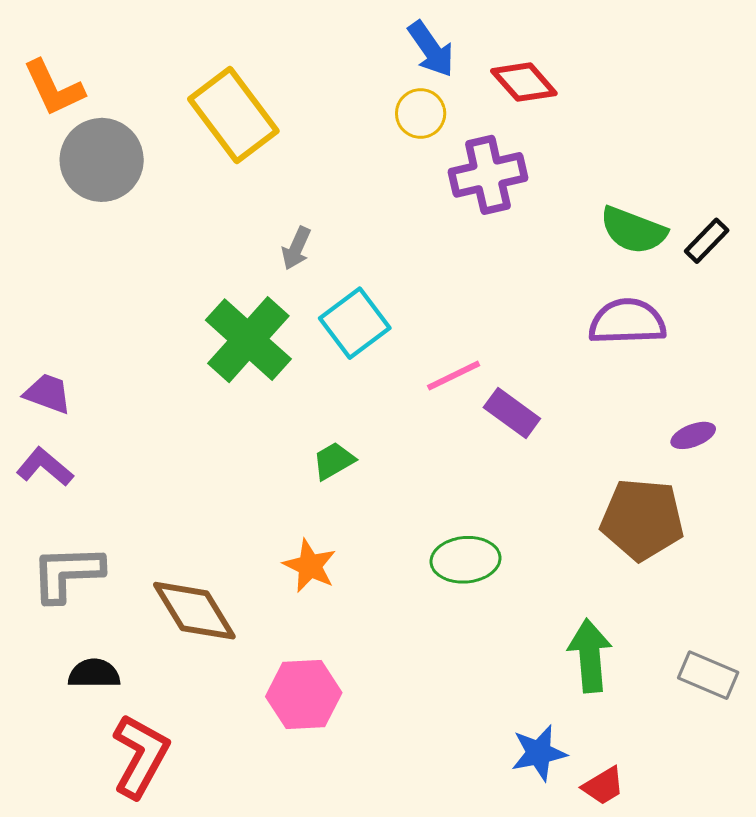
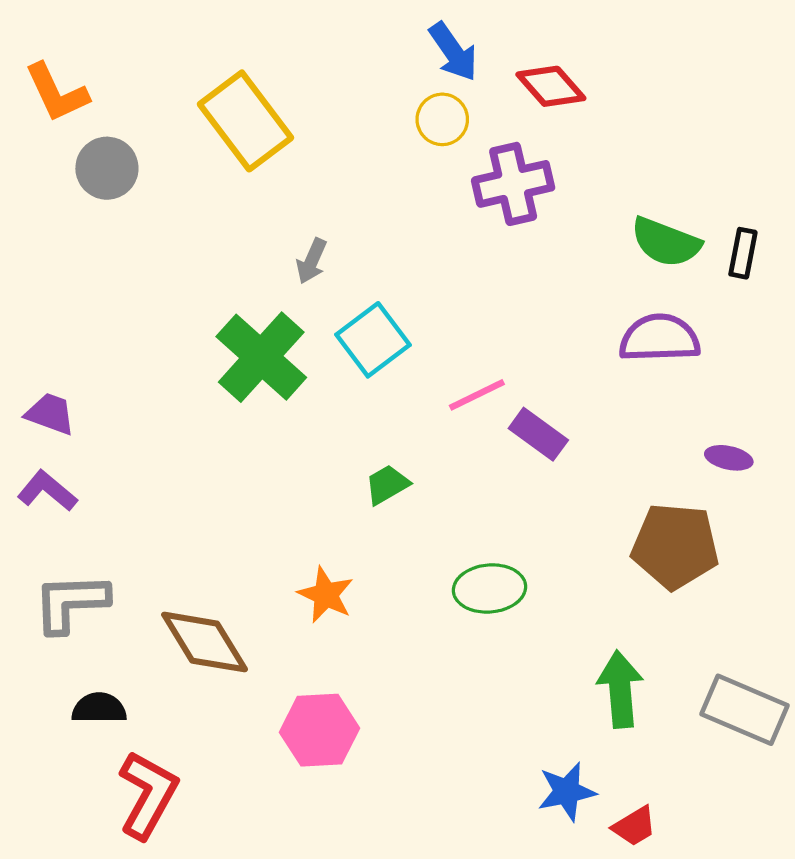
gray circle: (102, 160) -> (107, 168), size x0.7
black rectangle: (707, 241) -> (743, 253), turned -33
purple ellipse: (693, 435) -> (729, 458), turned 33
green trapezoid: (334, 461) -> (387, 485), moved
gray rectangle: (708, 675) -> (745, 710), size x1.4

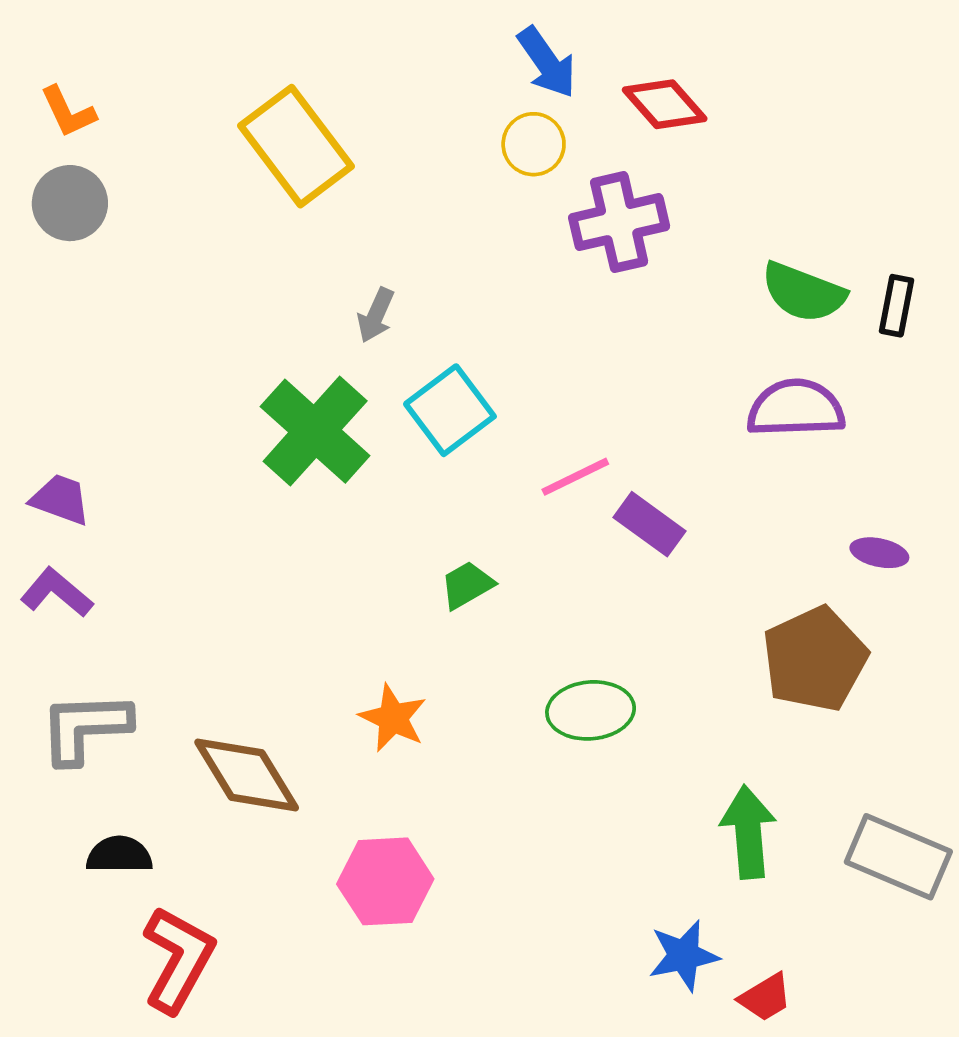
orange L-shape: (57, 93) -> (68, 112), size x0.7
gray circle: (107, 168) -> (70, 203), moved
brown pentagon: (675, 546) -> (815, 659), turned -30

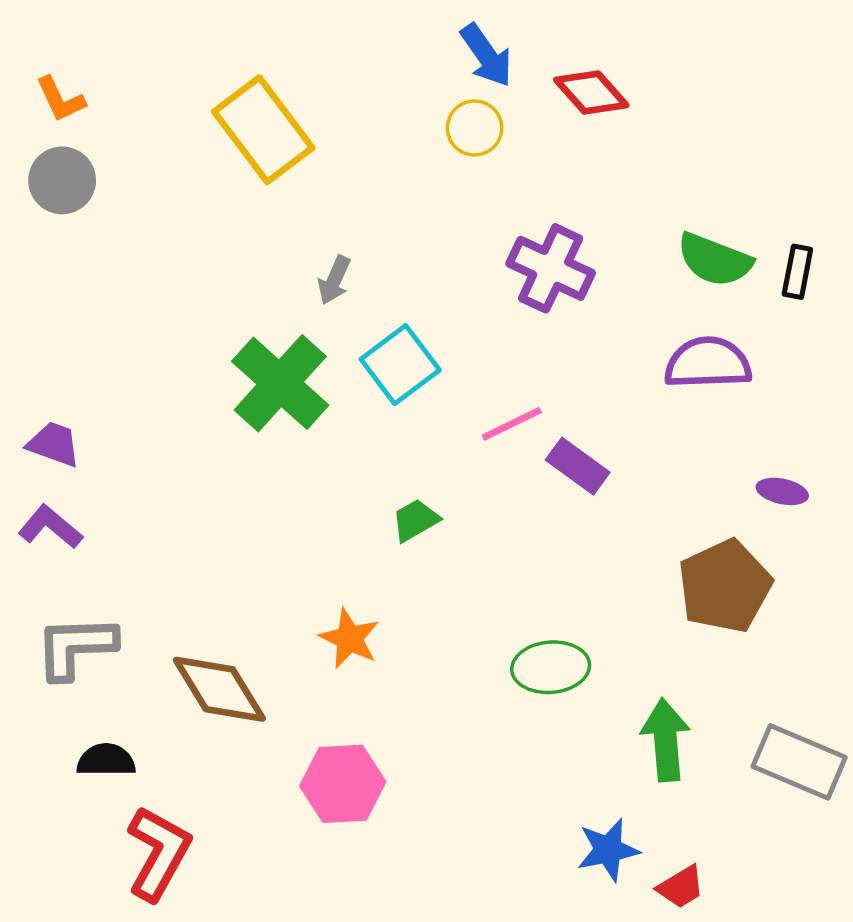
purple cross: (619, 222) -> (551, 268), moved, turned 38
green ellipse: (591, 710) -> (551, 667), moved

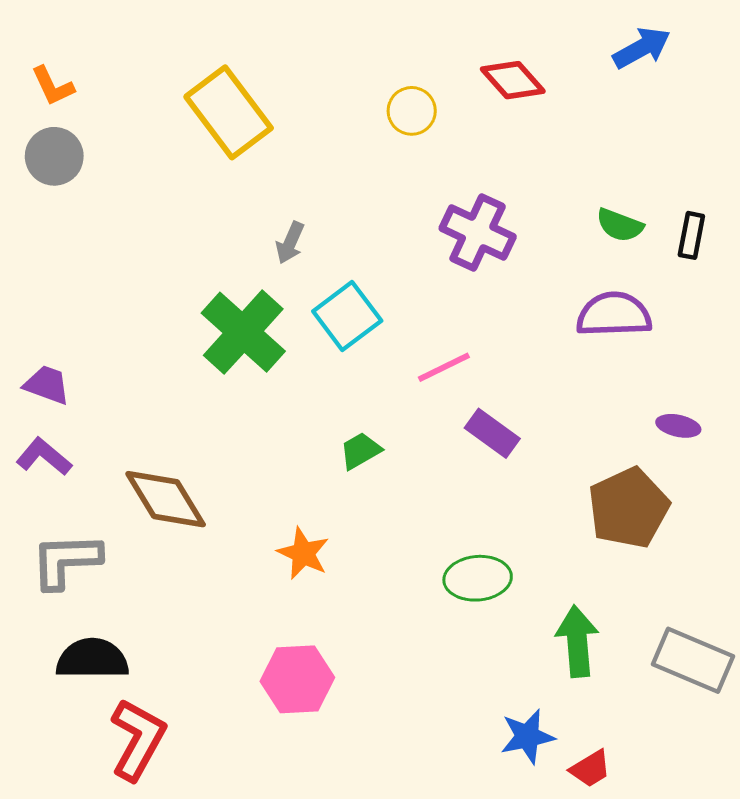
blue arrow: (486, 55) -> (642, 48), moved, turned -84
green semicircle: (715, 260) -> (620, 225), size x0.7
purple rectangle: (578, 466) -> (492, 433), moved
brown diamond: (219, 689) -> (166, 499), moved
black semicircle: (106, 760) -> (92, 659), size x1.4

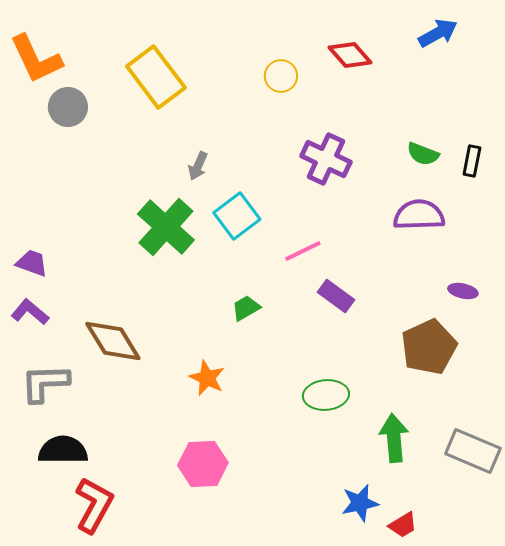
orange L-shape: (53, 86) -> (36, 59), size x1.8
gray circle: (54, 156) -> (68, 107), moved

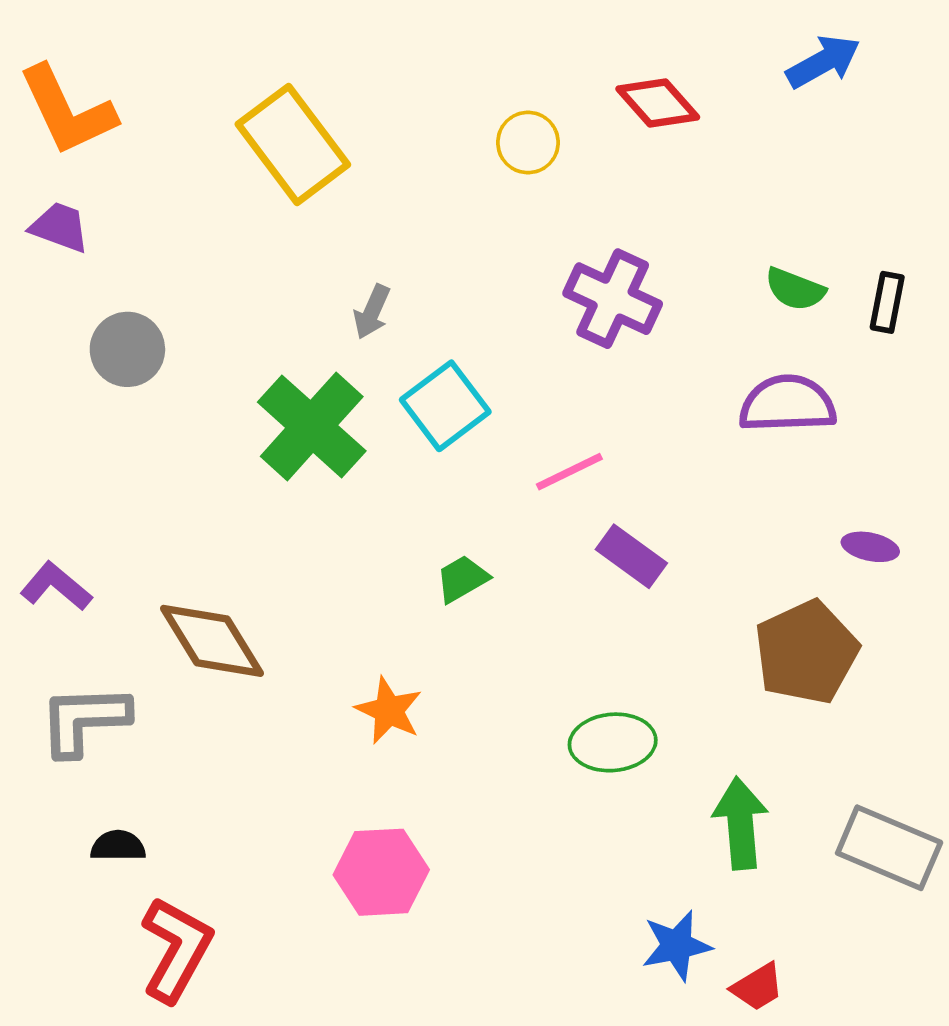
gray circle: (68, 107) -> (127, 349), moved
purple trapezoid: (32, 263) -> (60, 227), moved
black semicircle: (63, 450) -> (118, 846), size x0.6

